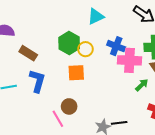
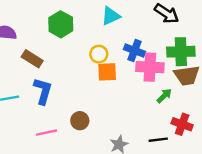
green hexagon: (69, 43) -> (61, 24), moved
orange square: (76, 73) -> (107, 72), moved
pink line: (58, 119) -> (46, 133), moved, turned -72
black line: (119, 123) -> (158, 140), moved

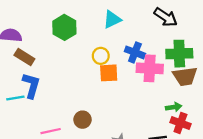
brown rectangle: (32, 59) -> (24, 57), moved
blue L-shape: (43, 91) -> (31, 85), moved
green arrow: (164, 96) -> (174, 107), moved, turned 35

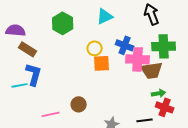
black arrow: (166, 17) -> (152, 14), turned -145
brown trapezoid: (185, 76) -> (152, 70), moved

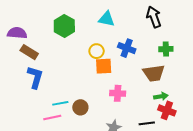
cyan triangle: (105, 16) -> (107, 19), turned 36
green cross: (164, 46) -> (166, 49), size x0.6
pink cross: (138, 59) -> (118, 93), moved, size x0.7
cyan line: (20, 85) -> (60, 103), moved

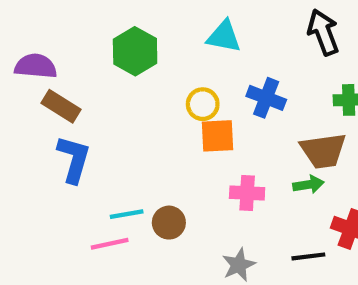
green arrow: (161, 96) -> (308, 185), moved

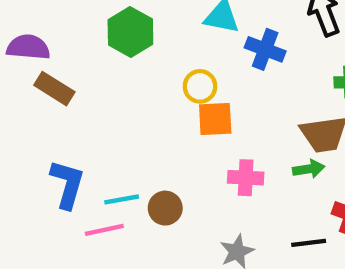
blue cross: (266, 98) -> (265, 49), moved
blue L-shape: (74, 159) -> (67, 184), moved

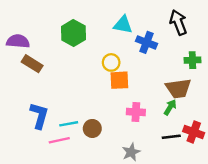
green arrow: (309, 169) -> (170, 107), turned -49
black line: (309, 243) -> (171, 137), moved

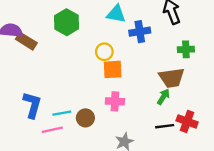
blue cross: (146, 42) -> (140, 32), turned -30
brown rectangle: (32, 64) -> (26, 41), moved
pink cross: (136, 112) -> (115, 101), moved

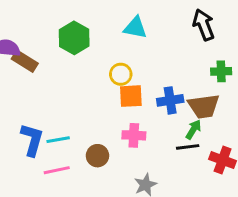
blue cross: (140, 32) -> (170, 100), moved
cyan line: (62, 113) -> (58, 140), moved
black line: (165, 126) -> (188, 147), moved

